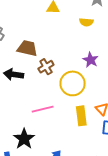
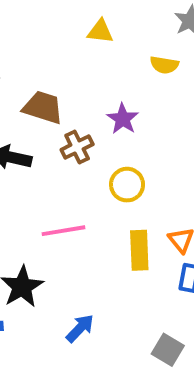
purple star: (91, 60) -> (123, 119), moved
yellow circle: (73, 83) -> (127, 185), size x0.7

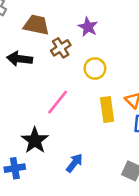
pink line: (64, 231) -> (58, 102), turned -36

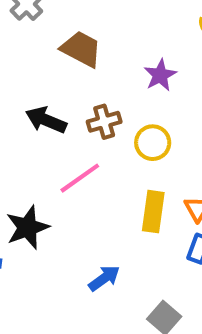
brown cross: (61, 48) -> (104, 122), moved
black arrow: (20, 59) -> (46, 120), moved
blue arrow: (74, 163) -> (104, 278), moved

